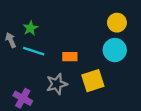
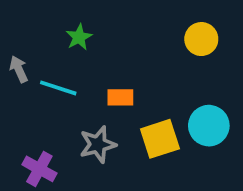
green star: (30, 28) -> (79, 37), moved
cyan circle: (115, 50) -> (209, 126), moved

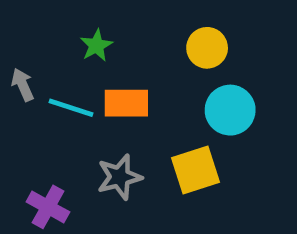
yellow circle: (201, 39) -> (207, 48), moved
orange rectangle: (120, 97) -> (126, 103), moved, size x1.4
cyan circle: (209, 126) -> (230, 110), moved

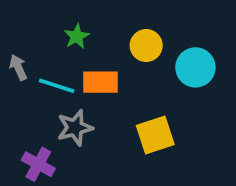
yellow circle: (207, 48) -> (146, 46), moved
cyan circle: (230, 110) -> (195, 67), moved
gray star: (119, 177) -> (75, 128), moved

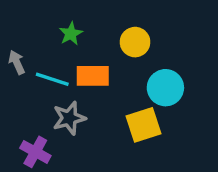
cyan circle: (195, 67) -> (165, 88), moved

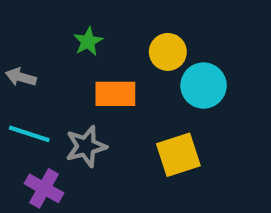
gray arrow: (17, 62) -> (21, 77), turned -50
cyan line: (52, 79) -> (29, 134), moved
cyan circle: (165, 88) -> (204, 86), moved

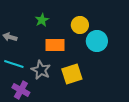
gray star: (86, 146) -> (41, 70), turned -30
yellow square: (178, 155) -> (72, 74), moved

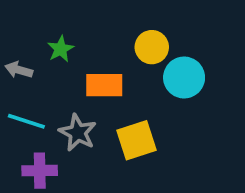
green star: (42, 20) -> (61, 49), moved
purple cross: (21, 90) -> (40, 171), turned -30

